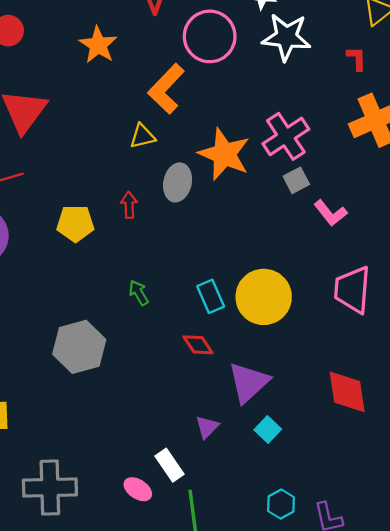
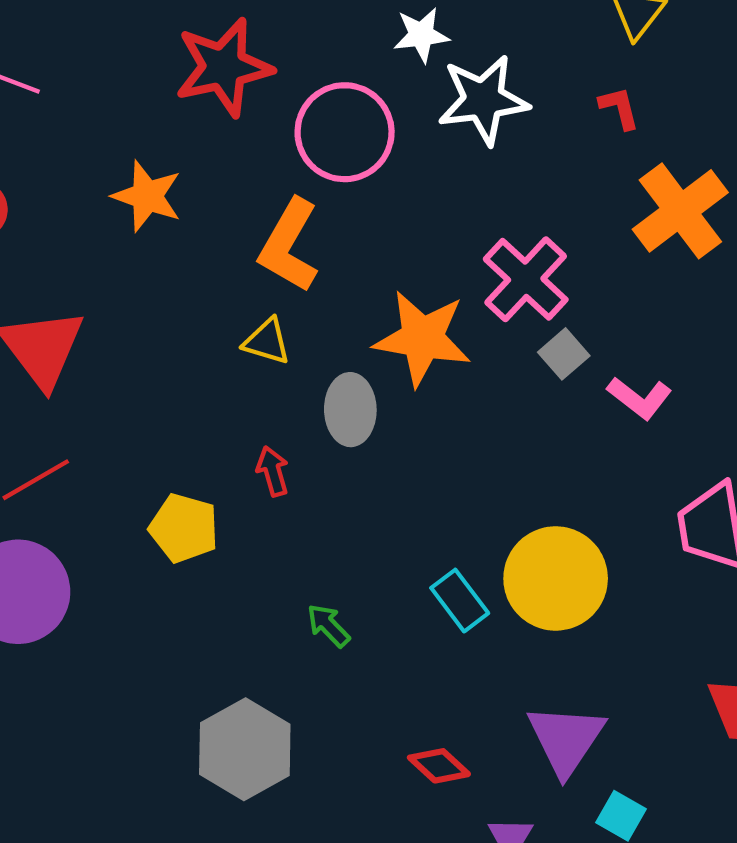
yellow triangle: (142, 136) -> (267, 341), turned 44
yellow pentagon: (75, 223) -> (184, 528), turned 30
red diamond: (198, 345) -> (439, 766), moved

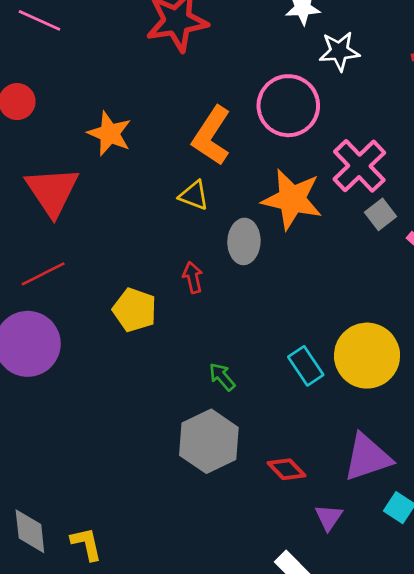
white star: (483, 100) -> (339, 51), size x0.7
pink circle: (345, 132) -> (288, 106), moved
orange star: (147, 196) -> (110, 134), moved
purple triangle: (566, 739) -> (367, 457), turned 34
gray hexagon: (245, 749) -> (209, 441), moved

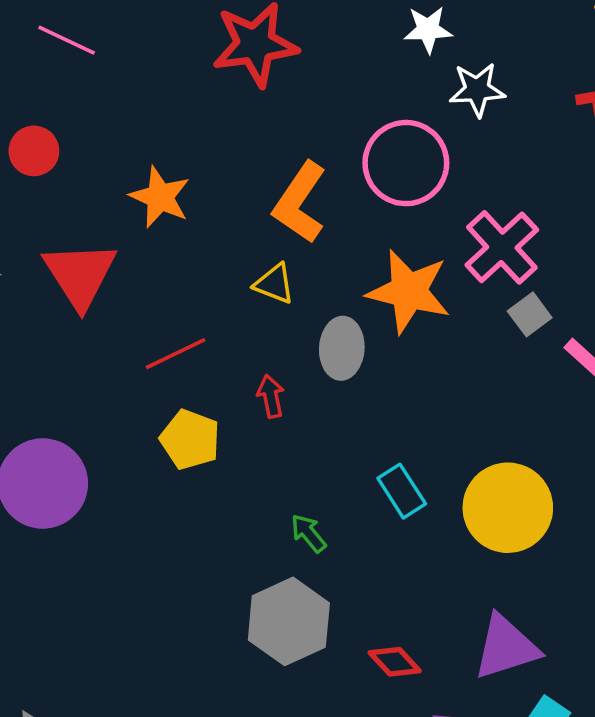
red line: (43, 274) -> (176, 354), moved
cyan rectangle: (306, 366) -> (402, 491), moved

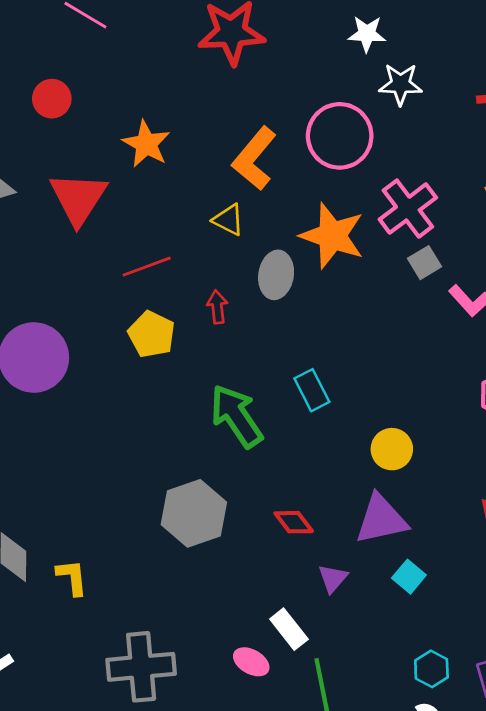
yellow circle: (508, 508) -> (392, 449), moved, size x0.6
green arrow: (308, 533) -> (236, 416), size x2.0
gray hexagon: (289, 621) -> (194, 513), moved

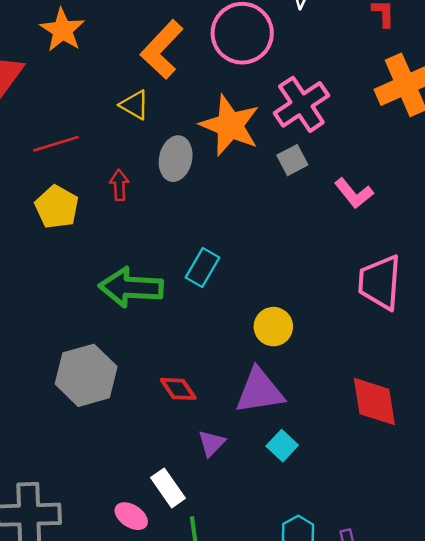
gray square: (424, 263) -> (292, 160), moved
cyan rectangle: (312, 390) -> (202, 268), turned 54
green arrow: (236, 416) -> (131, 287), turned -56

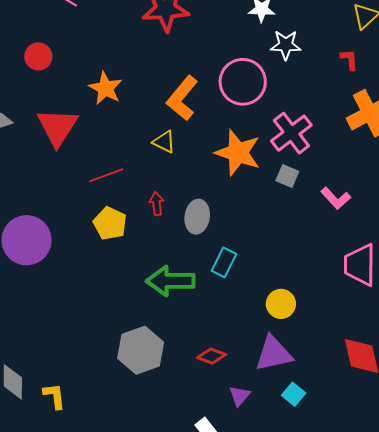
gray ellipse: (176, 159) -> (197, 217), moved
gray square: (292, 160) -> (287, 176), turned -35
red diamond: (178, 389) -> (212, 356), turned -32

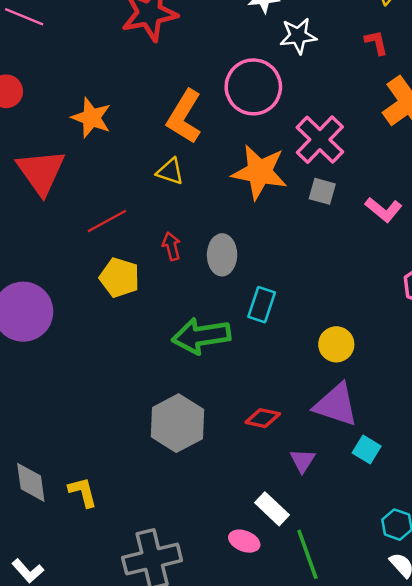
purple triangle: (274, 354) -> (336, 405), turned 39

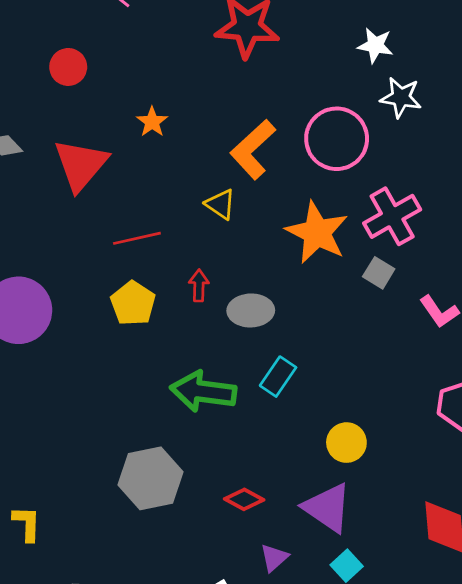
orange star: (91, 118) -> (152, 122), size x0.7
gray ellipse: (222, 255) -> (251, 310), turned 72

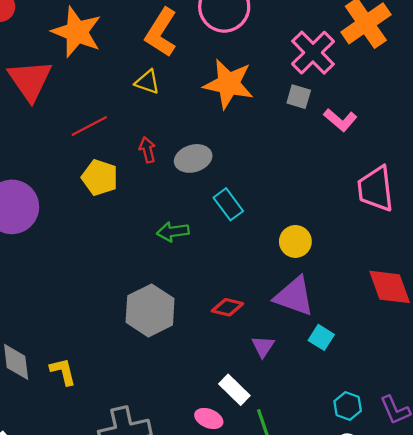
orange star: (152, 122) -> (77, 32), size x2.0
pink cross: (392, 216) -> (313, 53), moved
gray square: (379, 273) -> (299, 97), moved
cyan rectangle: (278, 377) -> (228, 204), turned -56
green arrow: (203, 391) -> (173, 232), size x0.6

